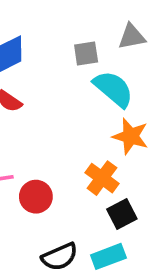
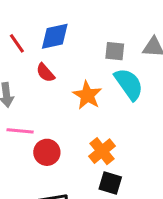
orange star: (130, 136) -> (87, 95), moved
black square: (122, 214) -> (110, 183), turned 30

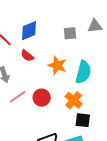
cyan semicircle: (129, 84) -> (83, 72), moved, turned 60
pink line: (20, 131) -> (18, 97), turned -30
red circle: (47, 152) -> (42, 98), moved

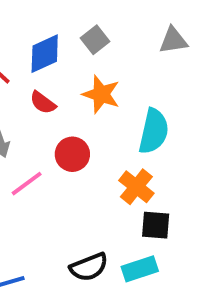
gray square: (70, 33) -> (95, 40), moved, turned -32
orange star: (57, 65) -> (101, 94), moved
red circle: (42, 98) -> (72, 154), moved

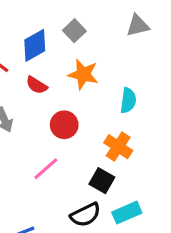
cyan semicircle: (154, 131) -> (128, 100), size x0.7
pink line: (27, 184) -> (46, 169), moved
black square: (156, 225) -> (102, 181), moved, turned 30

